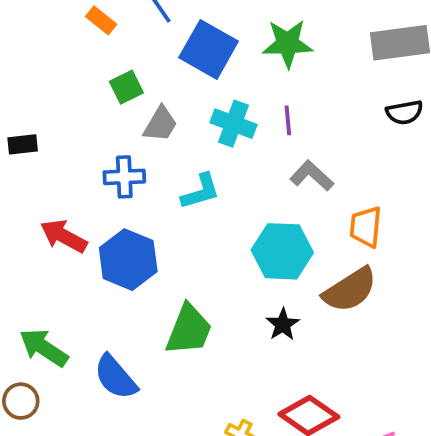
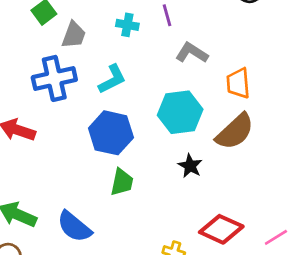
cyan cross: (233, 124) -> (127, 25), size x0.7
blue cross: (124, 177) -> (54, 78), size x1.4
blue hexagon: (128, 260) -> (111, 133), moved
green trapezoid: (189, 330) -> (122, 182), size x0.7

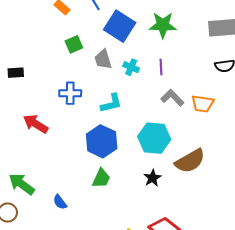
gray trapezoid: (74, 35) -> (103, 59), moved, turned 130
blue cross: (54, 78) -> (70, 93), size x0.7
orange trapezoid: (238, 83) -> (203, 104), moved, turned -90
blue semicircle: (74, 227) -> (60, 202), size x0.6

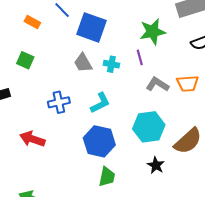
green star: (163, 25) -> (153, 32), moved
green square: (74, 44) -> (25, 60), moved, turned -30

